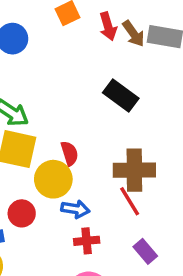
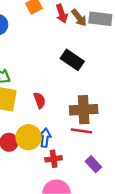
yellow circle: (53, 179) -> (28, 137), moved
red line: (130, 201) -> (81, 131), turned -48
blue arrow: (75, 209) -> (45, 138), turned -90

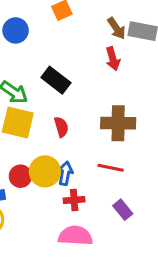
red arrow: (62, 14) -> (113, 59), moved
black rectangle: (72, 60) -> (56, 80), moved
brown cross: (84, 110) -> (118, 123), moved

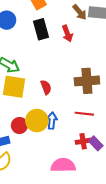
red arrow: (113, 59) -> (67, 34), moved
black rectangle: (56, 80) -> (41, 29), moved, turned 42
red cross: (74, 200) -> (83, 141), moved

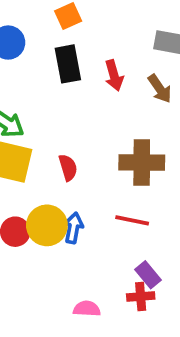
brown arrow: (80, 12) -> (160, 89), moved
red cross: (83, 141) -> (141, 297), moved
pink semicircle: (63, 165) -> (87, 309), size x0.6

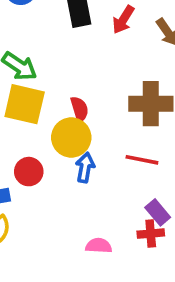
red arrow: (114, 75) -> (123, 20), turned 48
yellow circle: (47, 225) -> (71, 137), moved

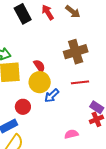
red arrow: (123, 20) -> (48, 12), turned 133
blue arrow: (85, 168) -> (52, 96), turned -126

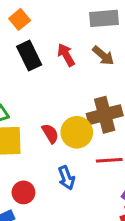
yellow circle: (40, 82) -> (77, 132), moved
blue arrow: (52, 96) -> (66, 178), turned -70

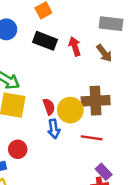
black rectangle: (29, 56) -> (45, 41), turned -55
blue arrow: (66, 178) -> (54, 129), moved

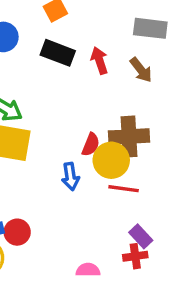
red semicircle: (49, 107) -> (91, 145), moved, turned 42
yellow circle: (70, 110) -> (111, 160), moved
red circle: (18, 149) -> (17, 232), moved

